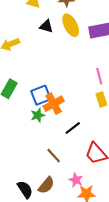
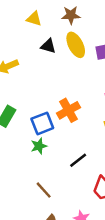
orange cross: (54, 104) -> (69, 110), moved
brown line: (54, 156) -> (44, 190), moved

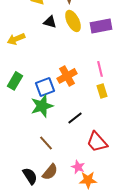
green star: (39, 146) -> (42, 106), size x1.6

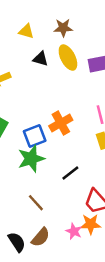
orange star: (88, 180) -> (91, 224), moved

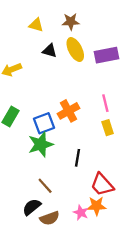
black line: (70, 173) -> (77, 158), turned -42
brown semicircle: (41, 237) -> (50, 218), turned 30
black semicircle: (17, 242) -> (32, 207), moved, turned -96

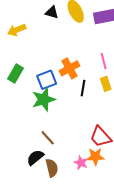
black line: (77, 158) -> (83, 88), moved
brown semicircle: (50, 218) -> (52, 168), turned -84

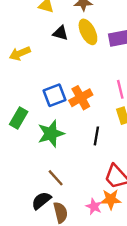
green rectangle: (16, 74) -> (19, 118), moved
blue square: (47, 80) -> (54, 95), moved
black line: (83, 88) -> (96, 136), moved

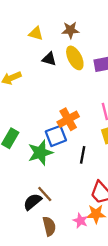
blue square: (54, 95) -> (56, 136), moved
black semicircle: (41, 201) -> (32, 202), moved

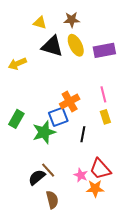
black triangle: (49, 59) -> (52, 46), size x1.6
pink star: (80, 221) -> (81, 175), moved

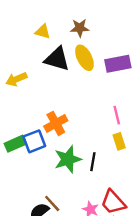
orange cross: (70, 102) -> (56, 123), moved
blue square: (58, 117) -> (34, 141), moved
green rectangle: (16, 119) -> (15, 144), turned 36
green star: (44, 132) -> (68, 159), moved

